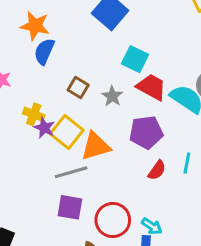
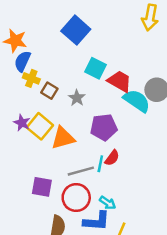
red trapezoid: (152, 87) -> (120, 81), moved
yellow cross: (34, 114) -> (31, 78), moved
cyan line: (187, 163) -> (100, 164), moved
gray line: (71, 172) -> (81, 171), moved

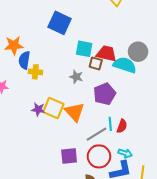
brown square: (49, 91) -> (96, 63), moved
orange triangle: (63, 138) -> (75, 112), turned -40
red semicircle: (112, 158) -> (122, 126), moved

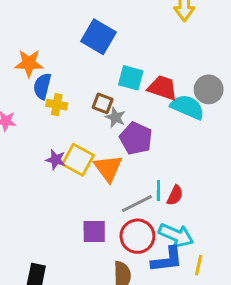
brown square: (96, 63) -> (103, 103), moved
purple pentagon: (105, 94) -> (136, 138), moved, turned -30
cyan arrow: (125, 153) -> (176, 235), size x1.6

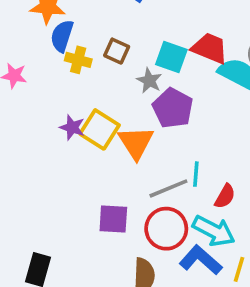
cyan square: (131, 78) -> (171, 57), moved
brown square: (103, 103) -> (117, 51), moved
red semicircle: (175, 195) -> (225, 196), moved
blue L-shape: (167, 260) -> (201, 260), turned -136

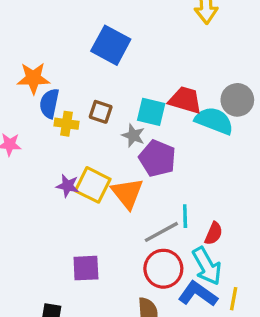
purple square: (113, 219) -> (86, 268), moved
cyan arrow: (214, 231) -> (207, 266), turned 39

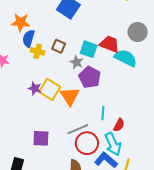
gray circle: (237, 100) -> (138, 32), moved
gray line: (161, 232) -> (78, 129), moved

